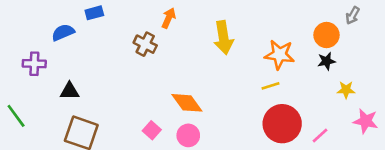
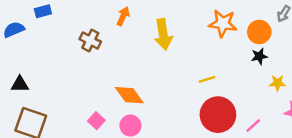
orange arrow: (169, 18) -> (123, 16), moved
orange star: (280, 55) -> (223, 23), moved

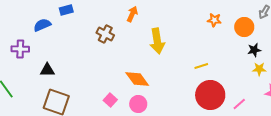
orange star: (223, 23) -> (214, 20), size x0.6
yellow arrow: (163, 34) -> (157, 41), moved
black star: (259, 56) -> (254, 50), moved

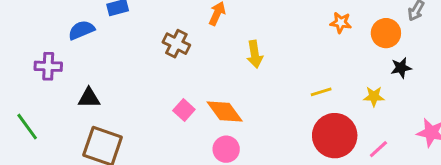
yellow arrow: (157, 41) -> (255, 54), size x0.7
yellow star: (259, 69) -> (374, 96), moved
pink square: (110, 100) -> (184, 110), moved

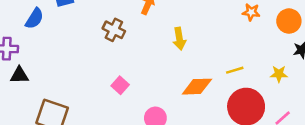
blue semicircle: (81, 30) -> (34, 18), turned 145
black triangle: (89, 98) -> (19, 75), moved
orange diamond: (225, 111) -> (197, 87), moved, turned -56

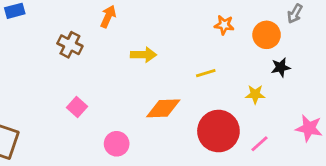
yellow arrow: (179, 39) -> (143, 55), turned -80
yellow line: (235, 70) -> (206, 73), moved

